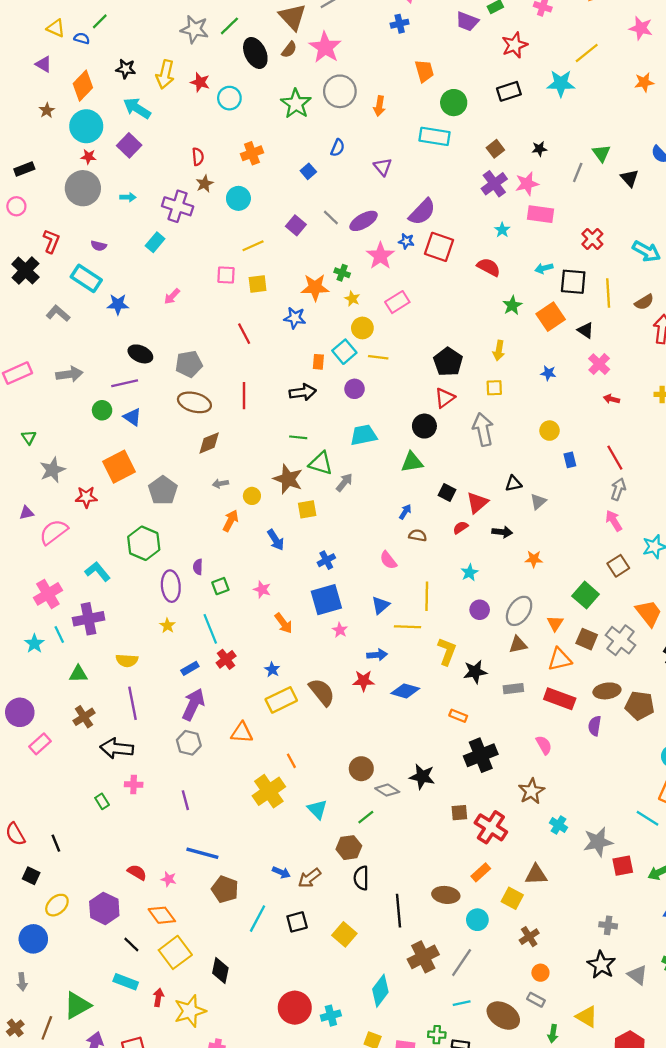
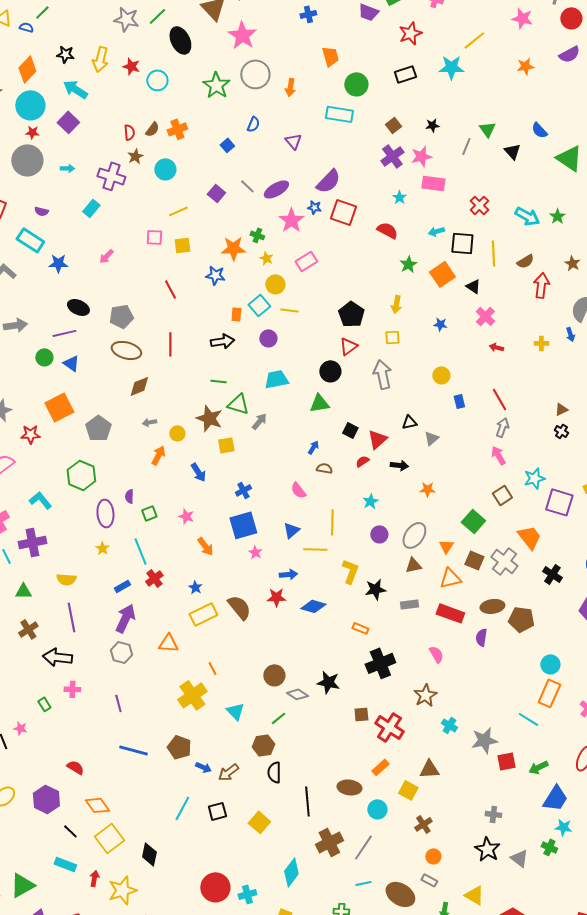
brown semicircle: (289, 50) -> (152, 129), moved
pink star: (169, 879) -> (20, 728), moved
brown pentagon: (225, 889) -> (179, 747), moved

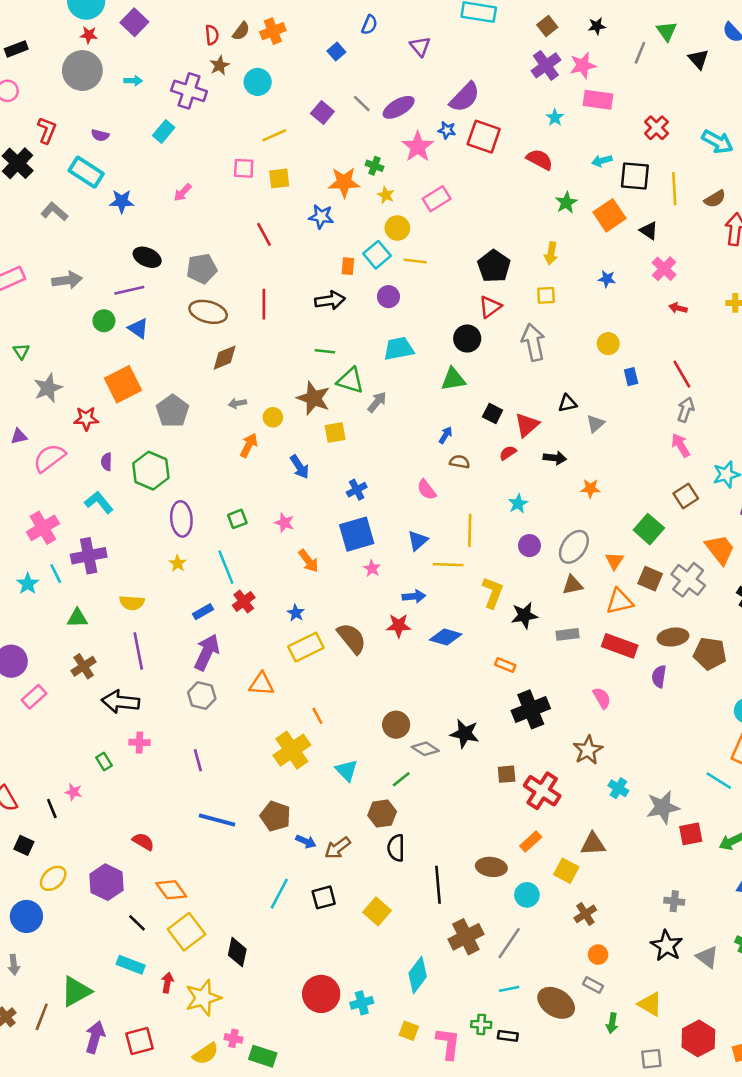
purple semicircle: (129, 496) -> (106, 462), moved

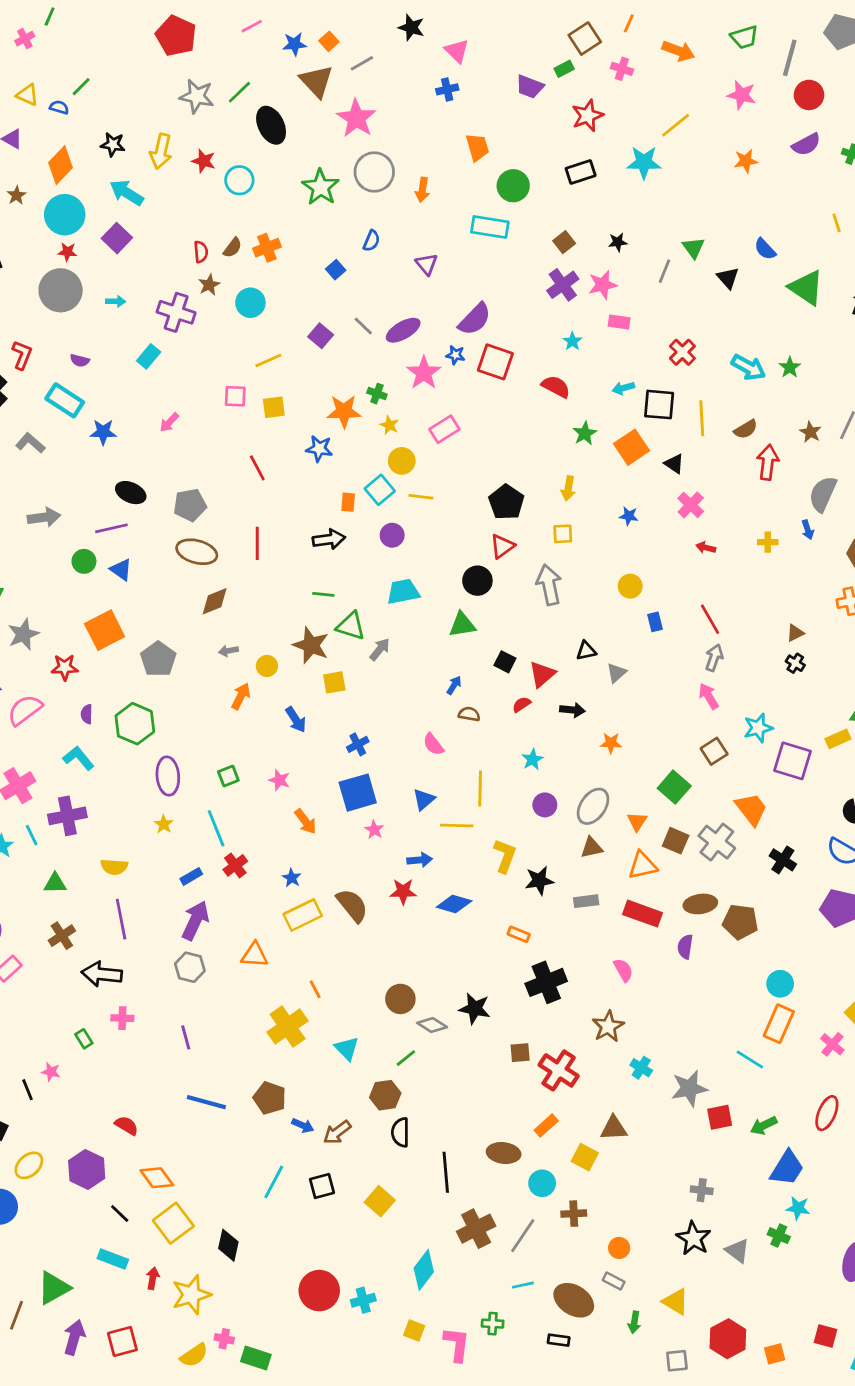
pink rectangle: (598, 100) -> (619, 322), size x0.7
brown cross: (585, 914) -> (574, 1214), moved, turned 30
black rectangle: (508, 1036) -> (559, 1340), moved

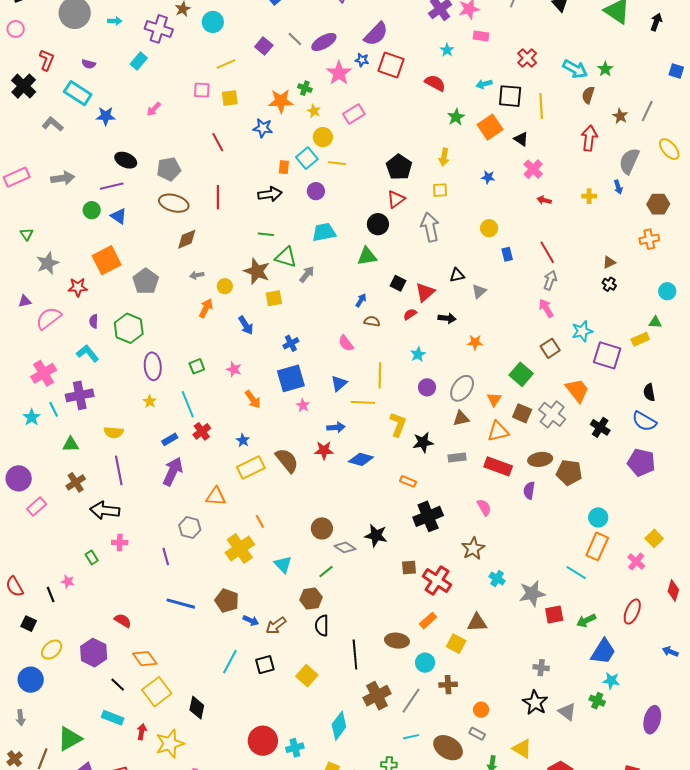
brown semicircle: (746, 429) -> (588, 95), moved, turned 138
gray hexagon: (190, 967) -> (190, 527), moved

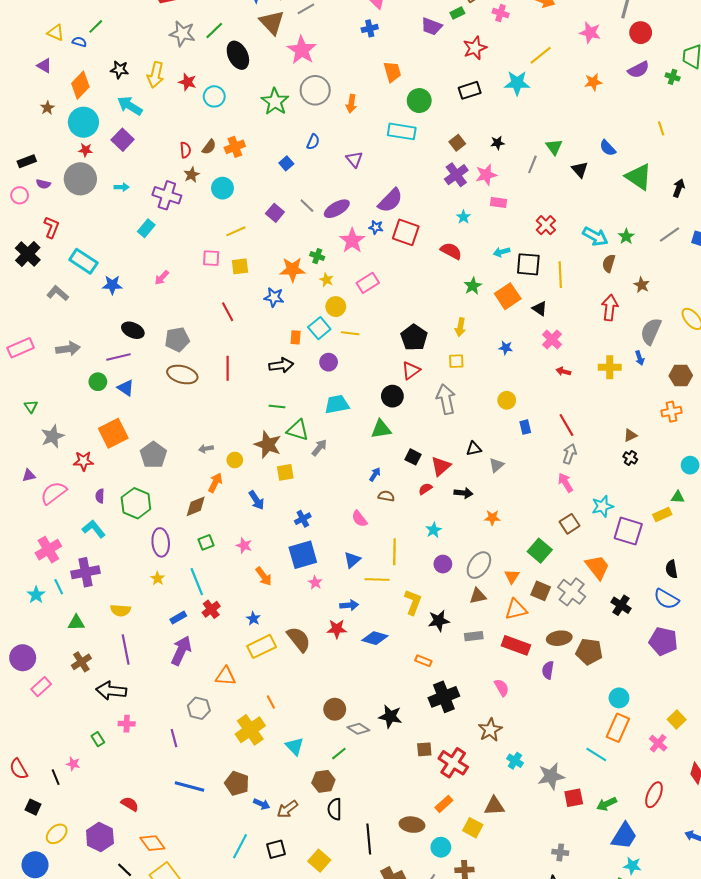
purple semicircle: (89, 64) -> (43, 184), moved
gray line: (647, 111) -> (669, 234), moved, turned 30
yellow cross: (589, 196) -> (610, 367), size x1.5
brown diamond: (187, 239) -> (196, 506), moved

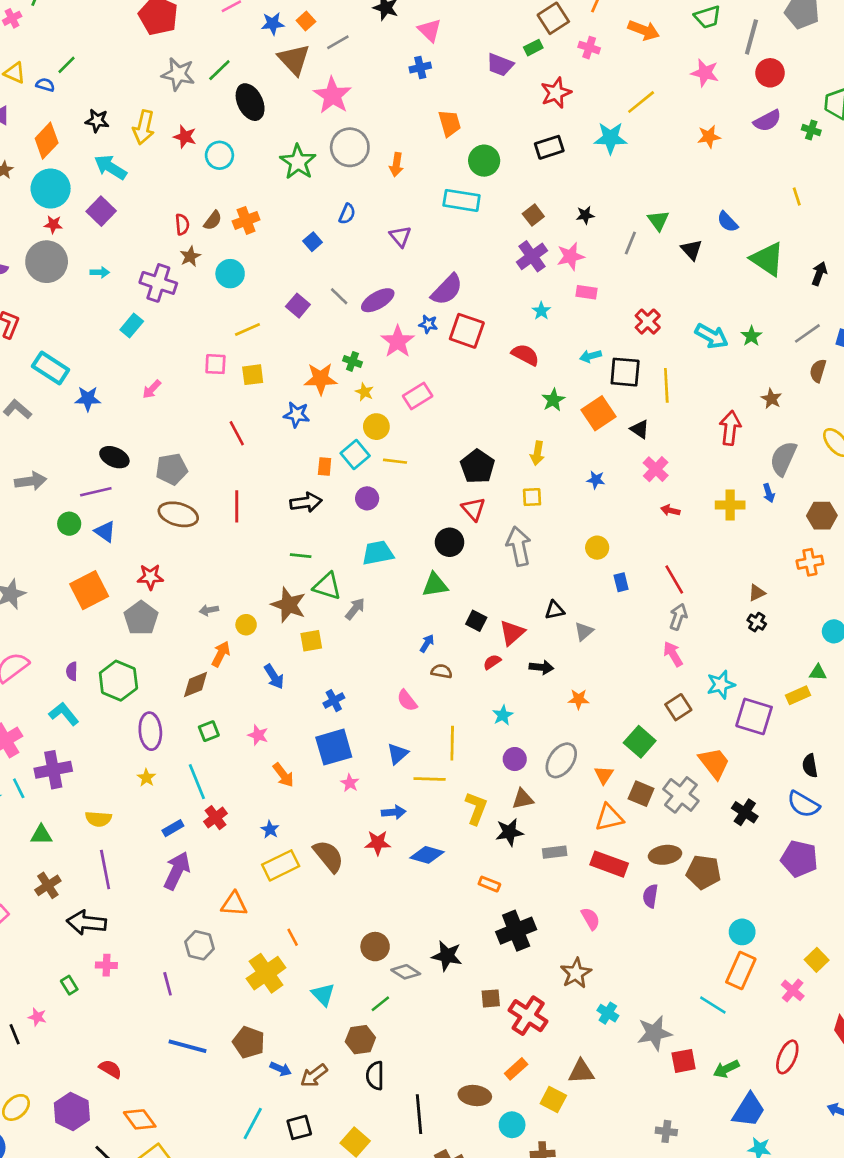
brown semicircle: (609, 263) -> (818, 371), moved
red triangle: (411, 370) -> (473, 509), turned -36
red star: (83, 461) -> (150, 577), moved
brown triangle: (478, 596) -> (523, 799), moved

